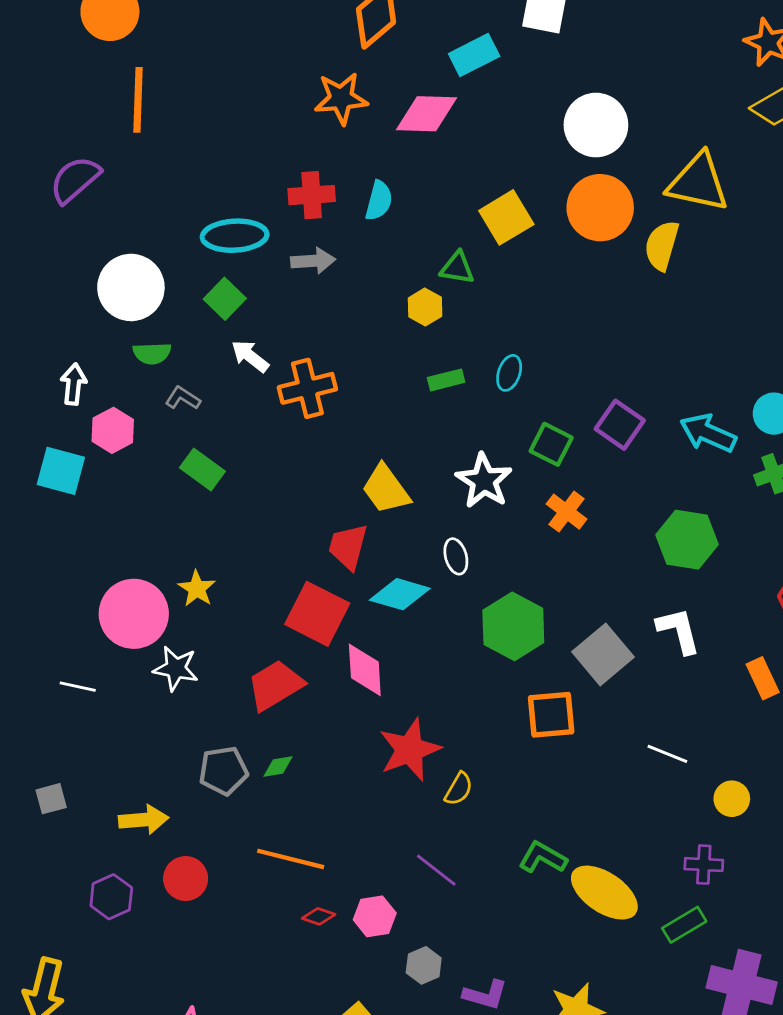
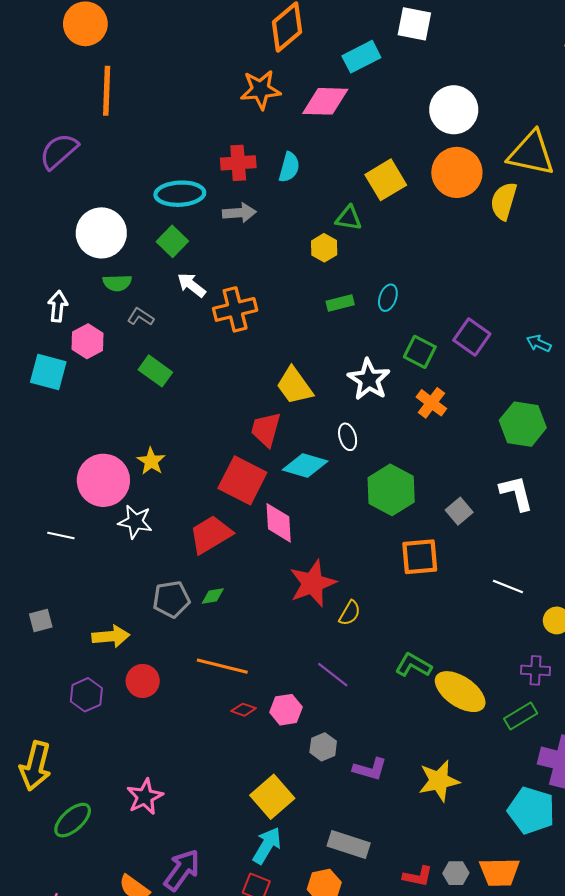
cyan arrow: (708, 433) -> (539, 343), size x0.6
gray square: (603, 654) -> (459, 511), size x0.6

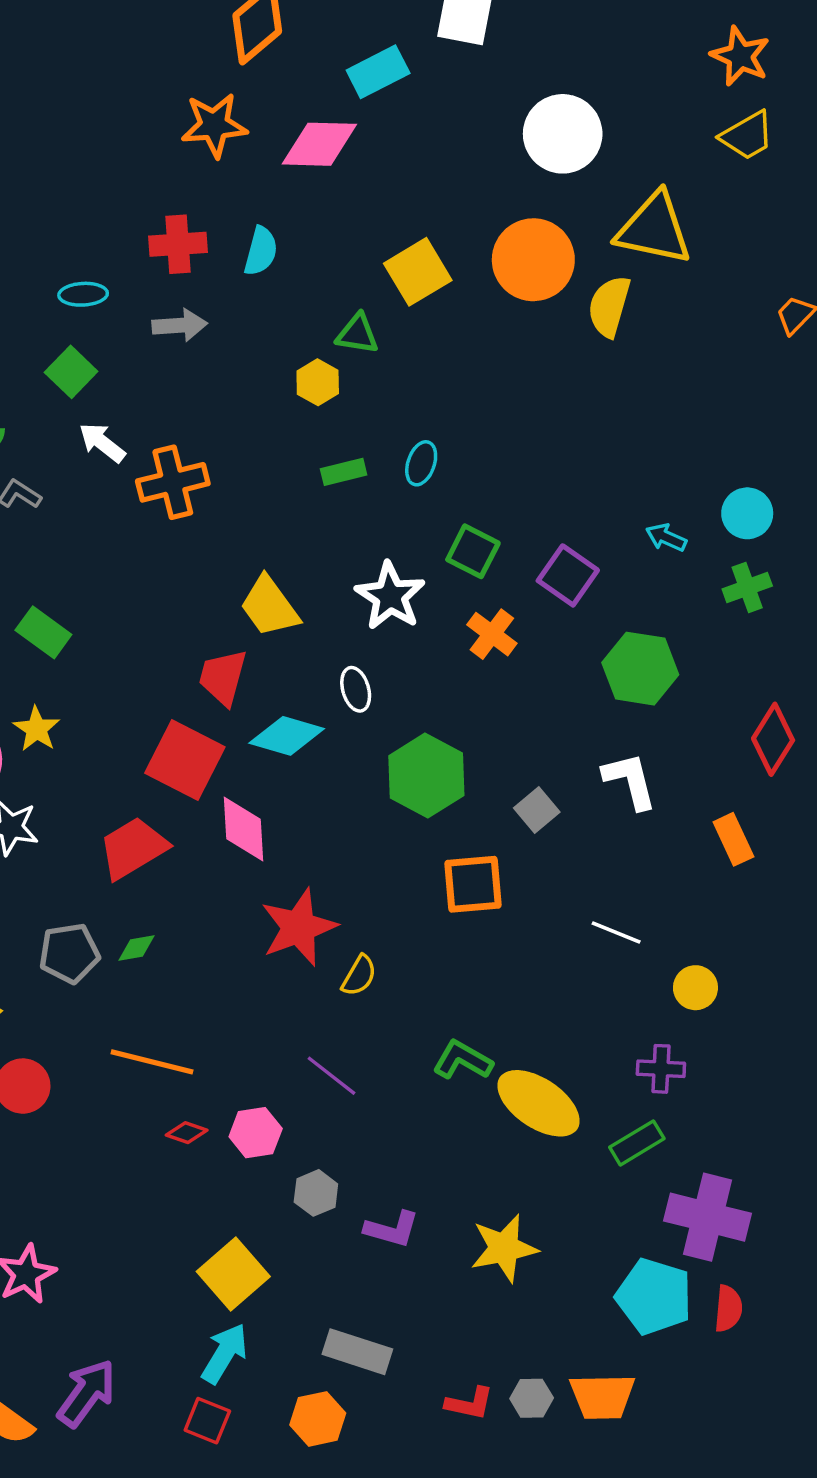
white circle: (454, 110) -> (563, 134), moved
cyan ellipse: (180, 194) -> (83, 294), size x0.6
purple square: (472, 337) -> (568, 575), moved
green rectangle: (155, 371) -> (43, 632), moved

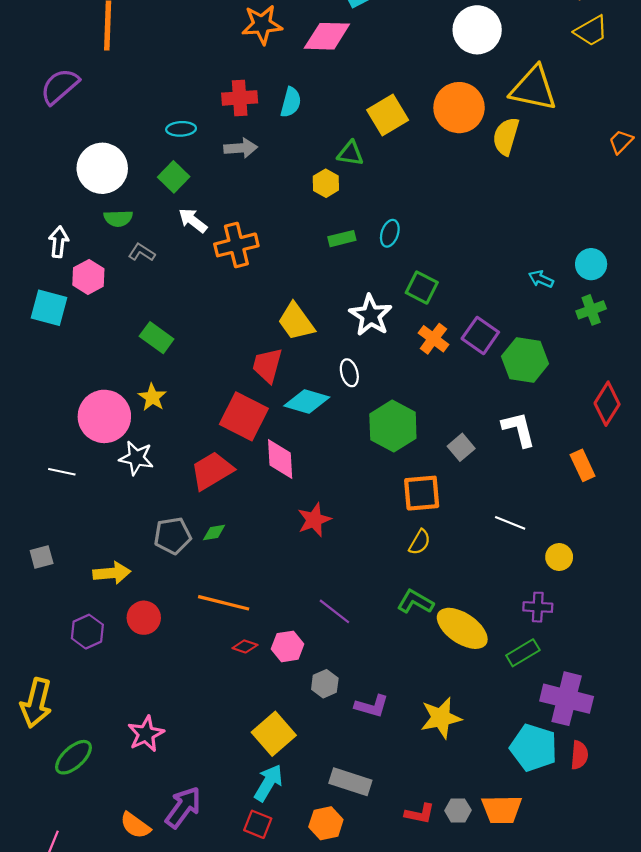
purple square: (568, 575) -> (480, 335), moved
red star: (299, 927) -> (314, 520), size x0.7
yellow semicircle: (359, 976) -> (420, 542), moved

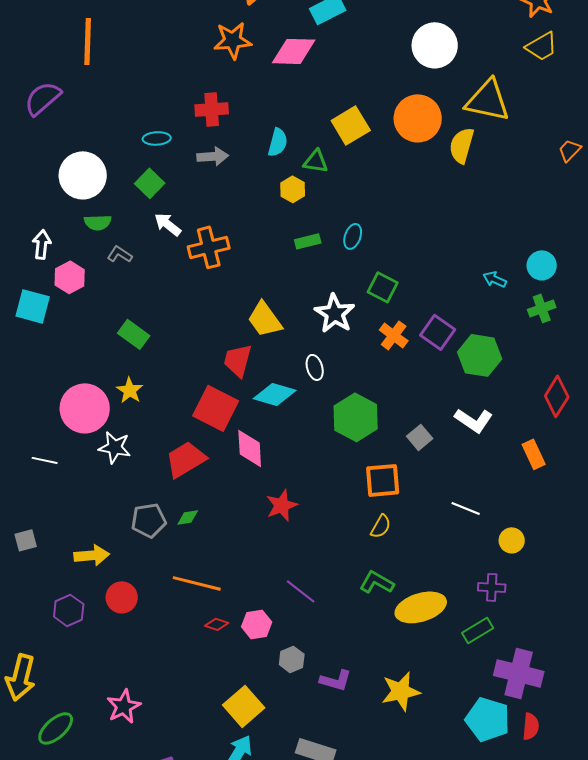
cyan semicircle: (291, 102) -> (278, 142), moved
white L-shape: (519, 429) -> (474, 420), turned 138
yellow ellipse: (462, 628) -> (421, 607), turned -51

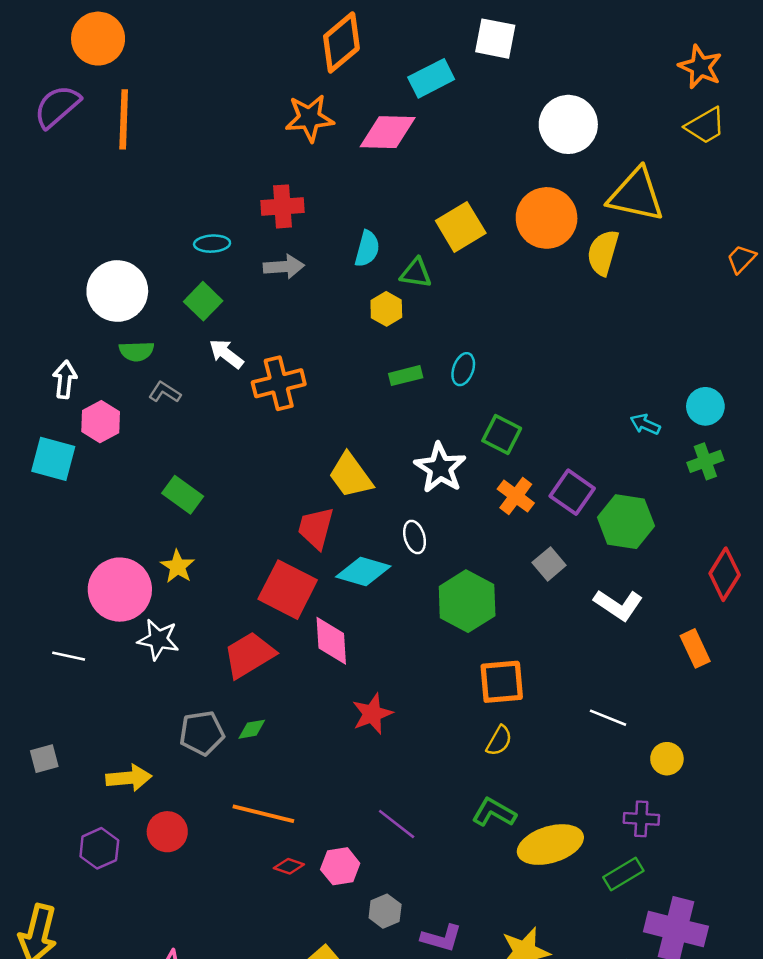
purple semicircle: (43, 98) -> (57, 106), moved
gray square: (420, 437) -> (549, 564), moved

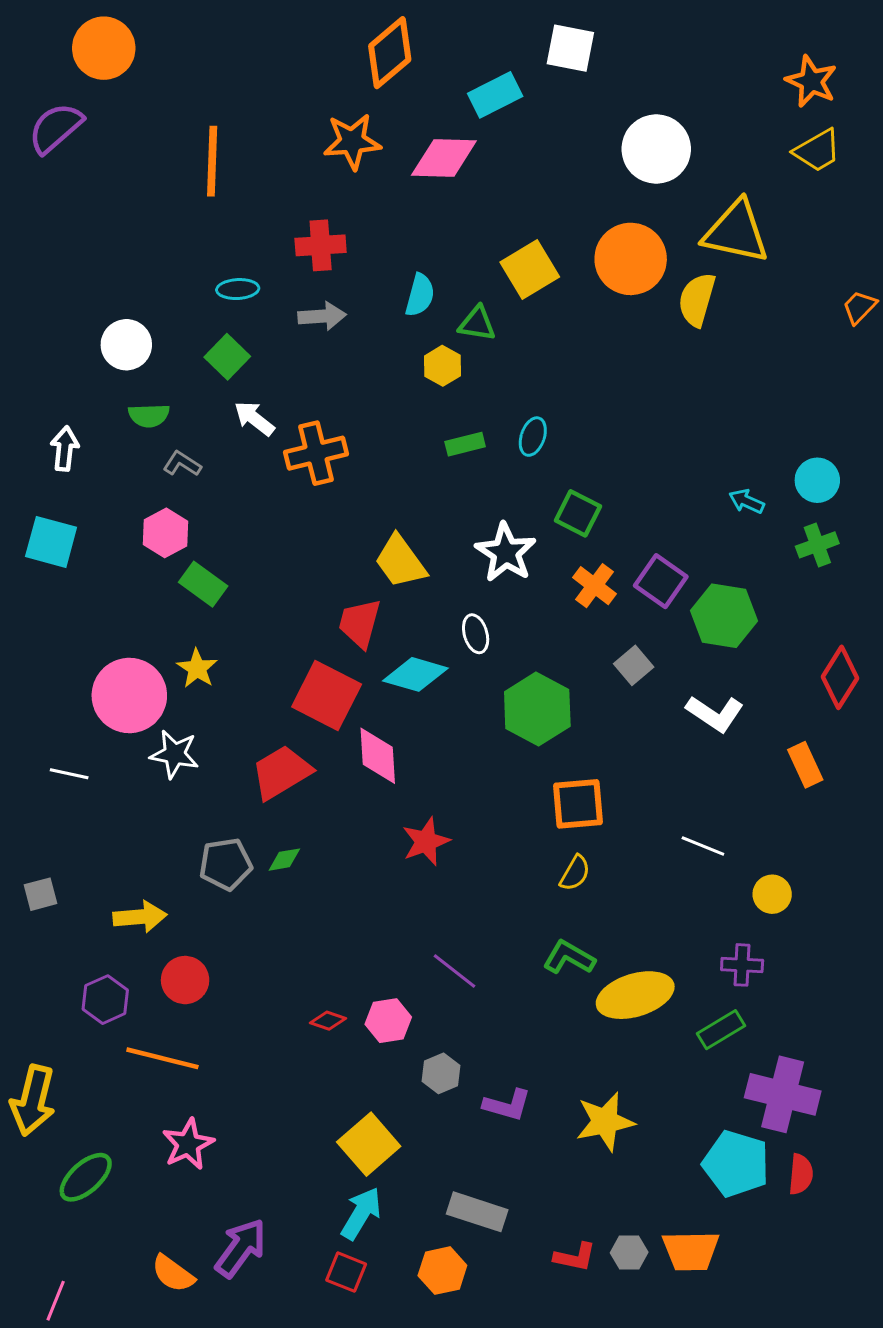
orange line: (124, 119) -> (212, 161), moved
white circle: (117, 291) -> (126, 345), size x0.7
pink hexagon: (101, 422) -> (165, 533), moved
orange line: (263, 814) -> (162, 1058), moved

